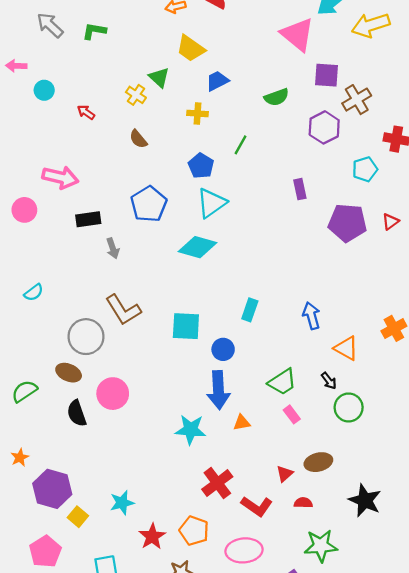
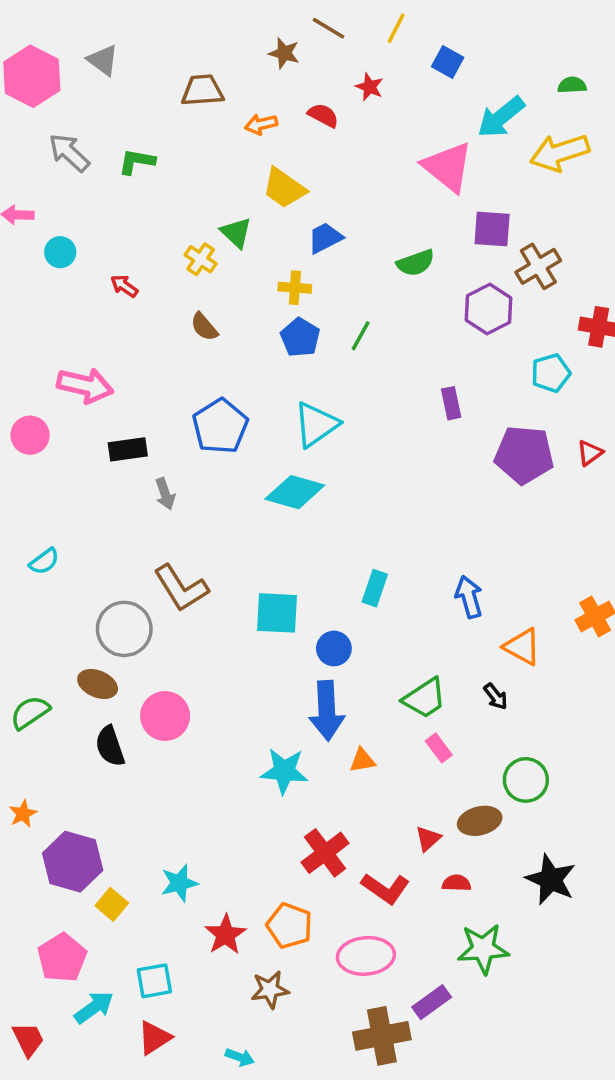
blue pentagon: (201, 166) -> (300, 337), moved
green circle: (349, 407) -> (526, 780), moved

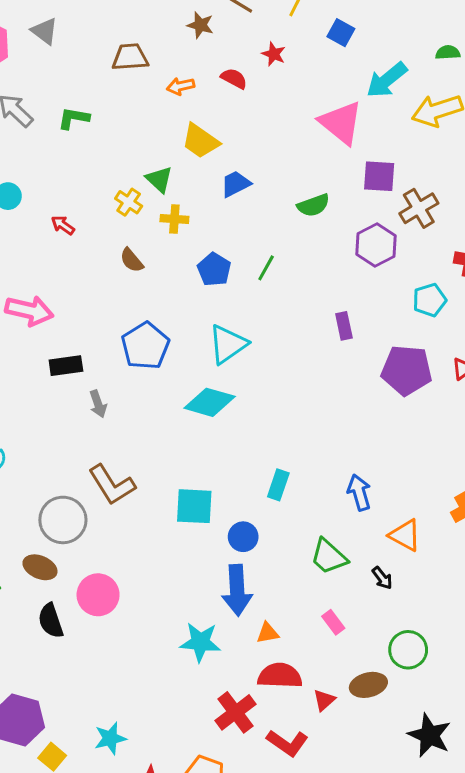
yellow cross: (295, 288) -> (174, 219), moved
green trapezoid: (425, 698) -> (329, 557), moved, turned 75
red semicircle: (457, 883) -> (280, 676), moved, size x1.8

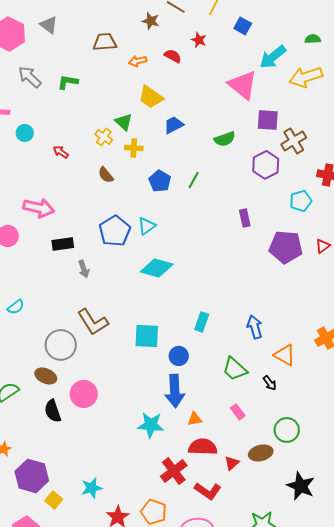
cyan triangle: (228, 344) -> (147, 226), moved, size x0.7

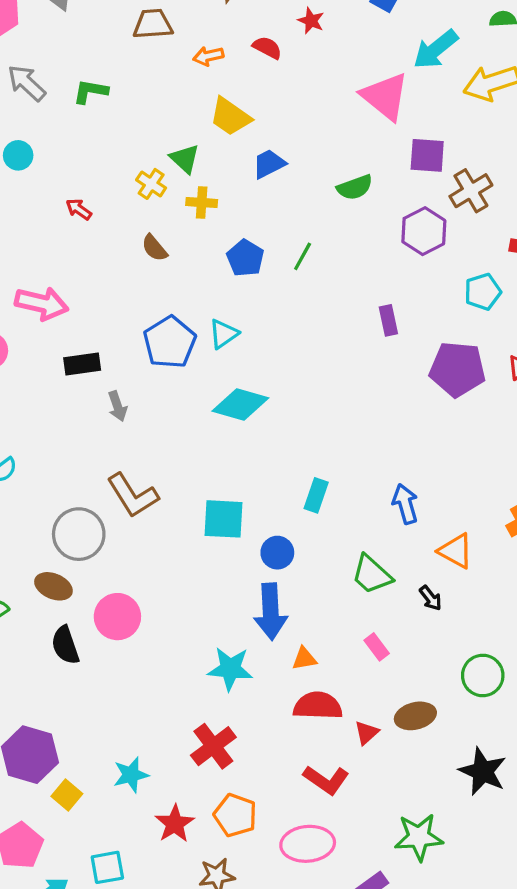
cyan circle: (25, 133) -> (18, 155), moved
green circle: (287, 430) -> (483, 675), moved
red cross: (174, 471) -> (213, 746), moved

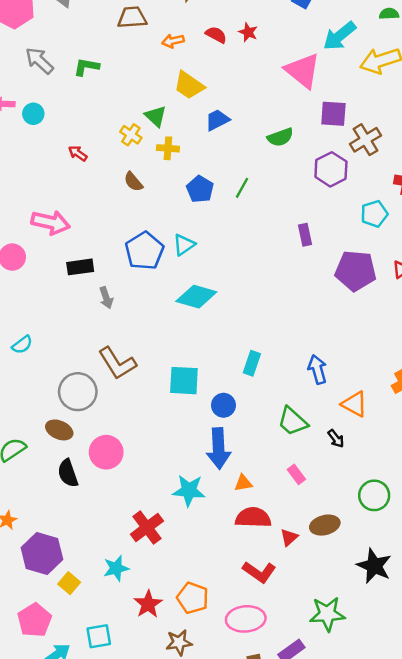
red star: (311, 21) -> (248, 32), moved
red cross: (213, 746) -> (147, 528), moved

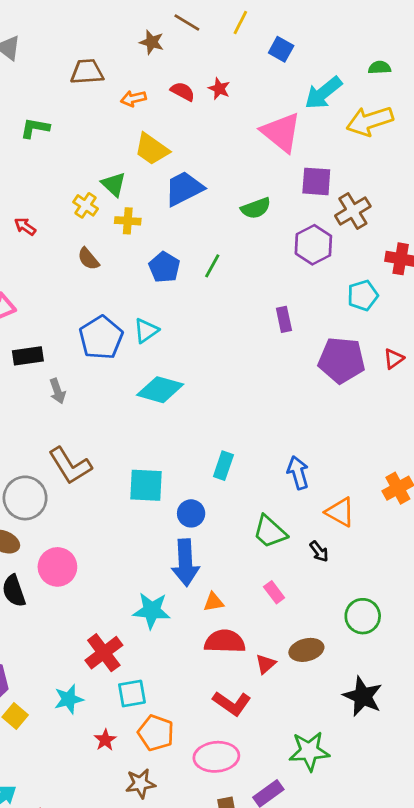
blue trapezoid: (217, 120) -> (184, 188), size x1.4
red star: (148, 604) -> (105, 740), size x0.7
cyan square: (99, 636) -> (132, 693), moved

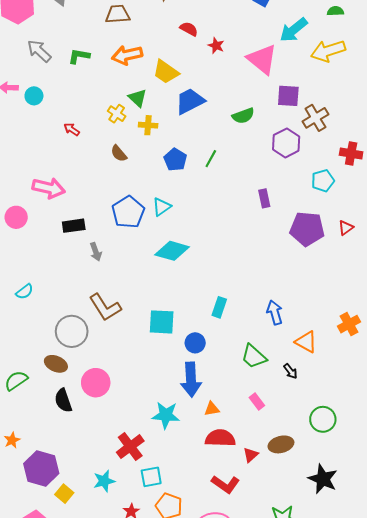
red star: (219, 89) -> (216, 46), moved
orange arrow: (133, 98) -> (127, 55), moved, size x1.6

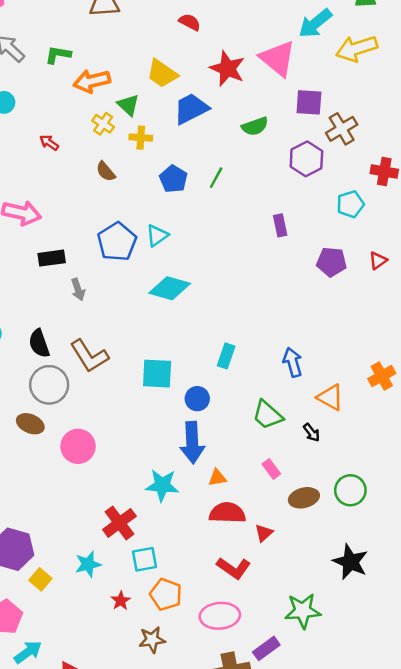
red star: (216, 46) -> (227, 69), moved, size x1.8
orange arrow: (127, 55) -> (92, 81), moved
purple pentagon: (307, 229) -> (332, 262), size x0.7
black semicircle: (63, 400) -> (39, 343), moved
brown ellipse: (281, 444) -> (304, 498), moved

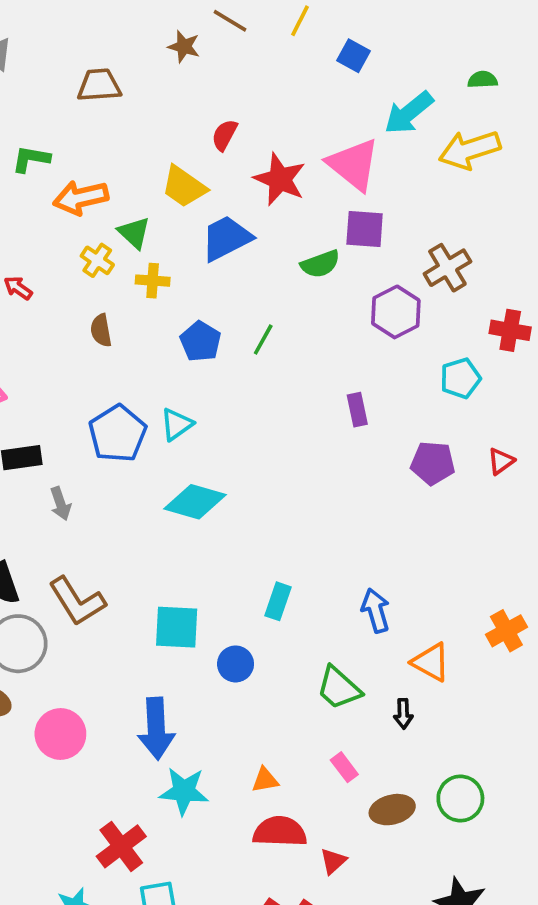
red semicircle: (190, 22) -> (224, 135), moved, turned -90
purple square: (309, 102) -> (365, 229), moved
brown semicircle: (106, 171) -> (101, 330), turned 30
black arrow: (311, 433) -> (403, 714), turned 36
blue arrow: (192, 443) -> (156, 728), moved

